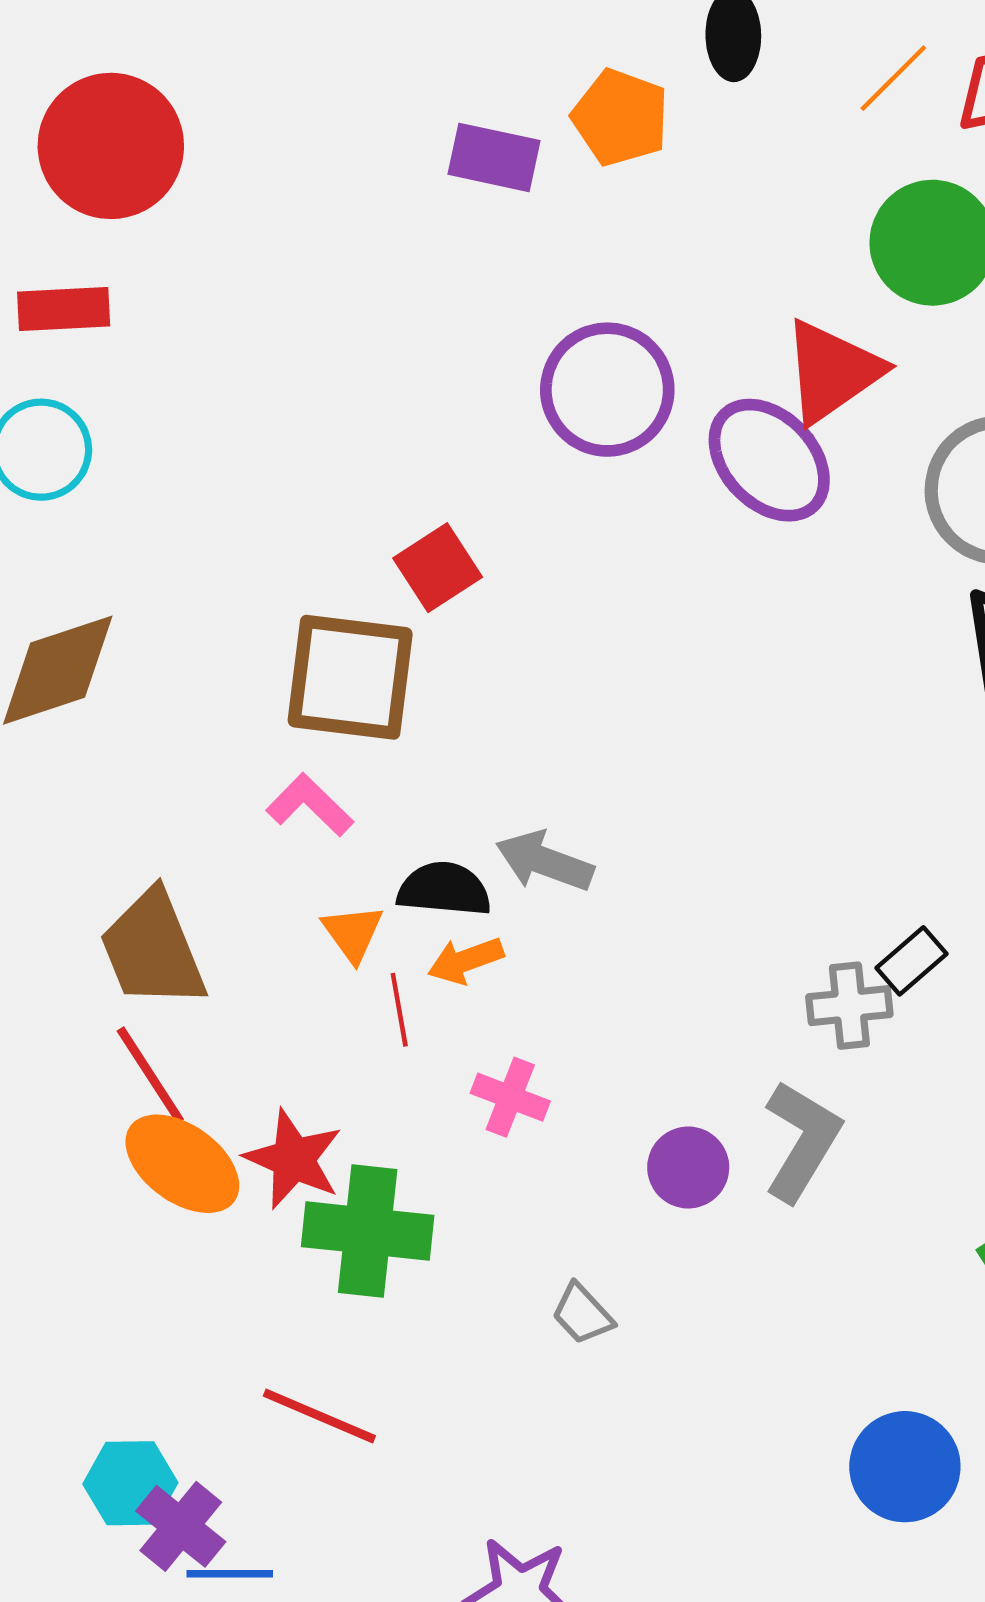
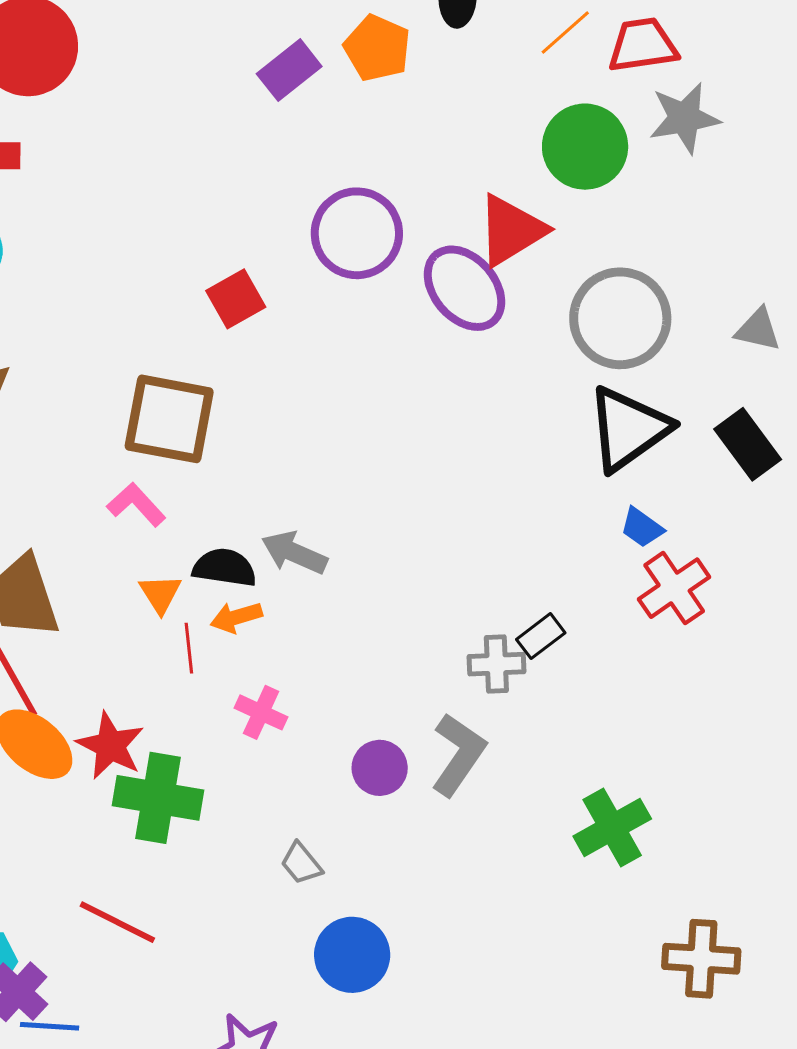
purple rectangle: (494, 157) -> (289, 70), turned -54
red square: (438, 568) -> (236, 299), moved
blue circle: (905, 1467) -> (352, 955), moved

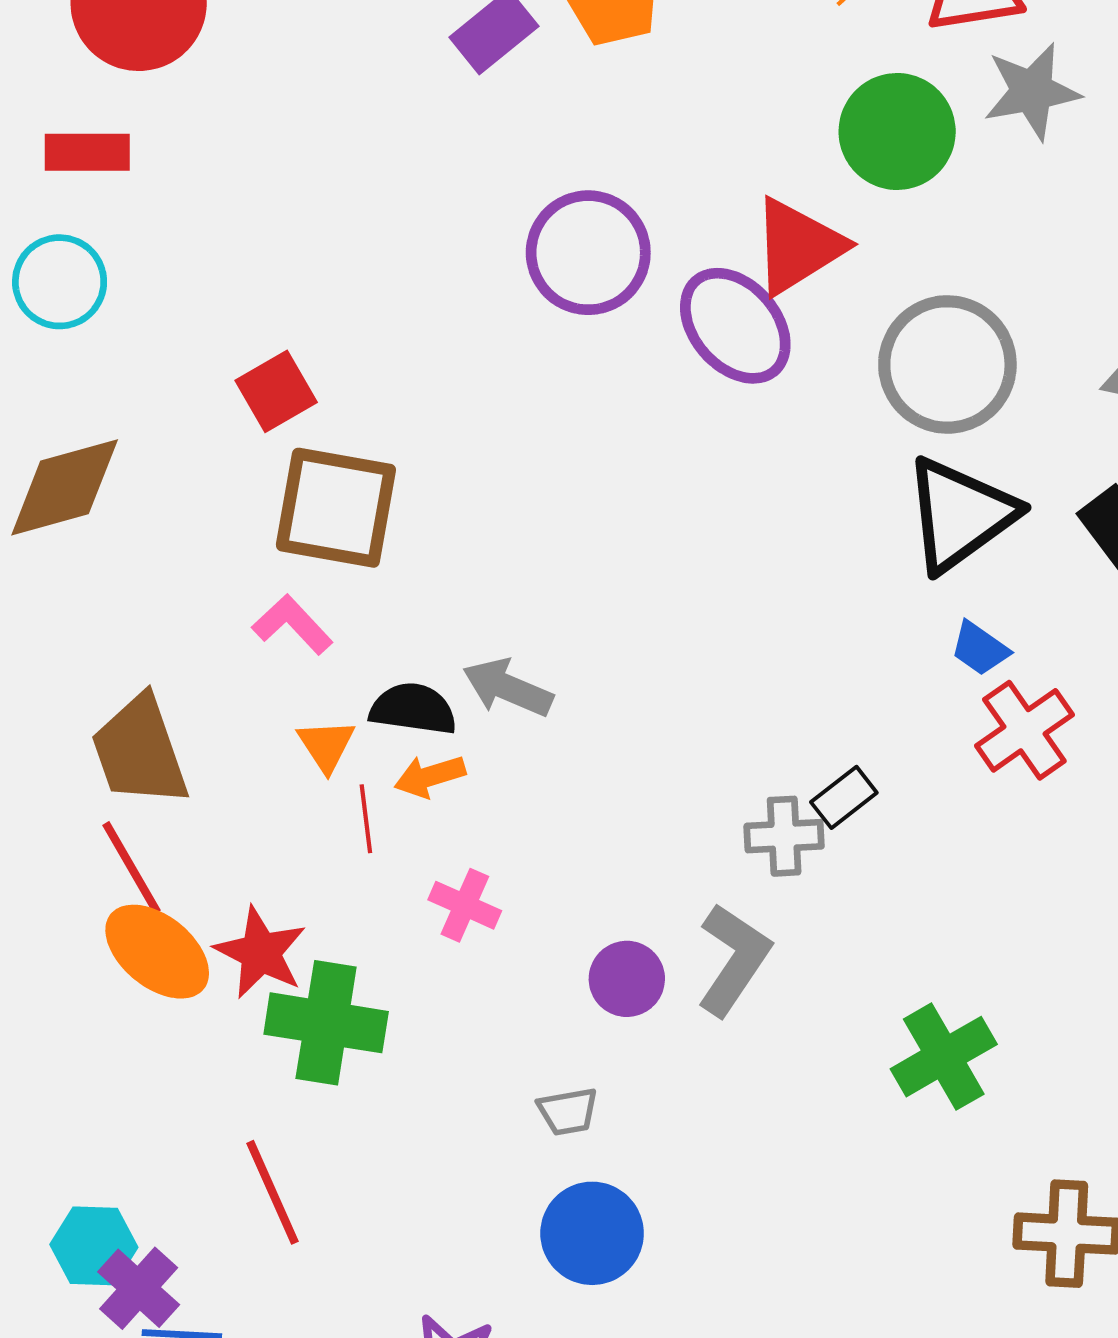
red square: (236, 299) -> (276, 391), moved
gray trapezoid: (301, 863) -> (568, 1111), moved, turned -60
red line: (117, 922) -> (273, 1192), turned 40

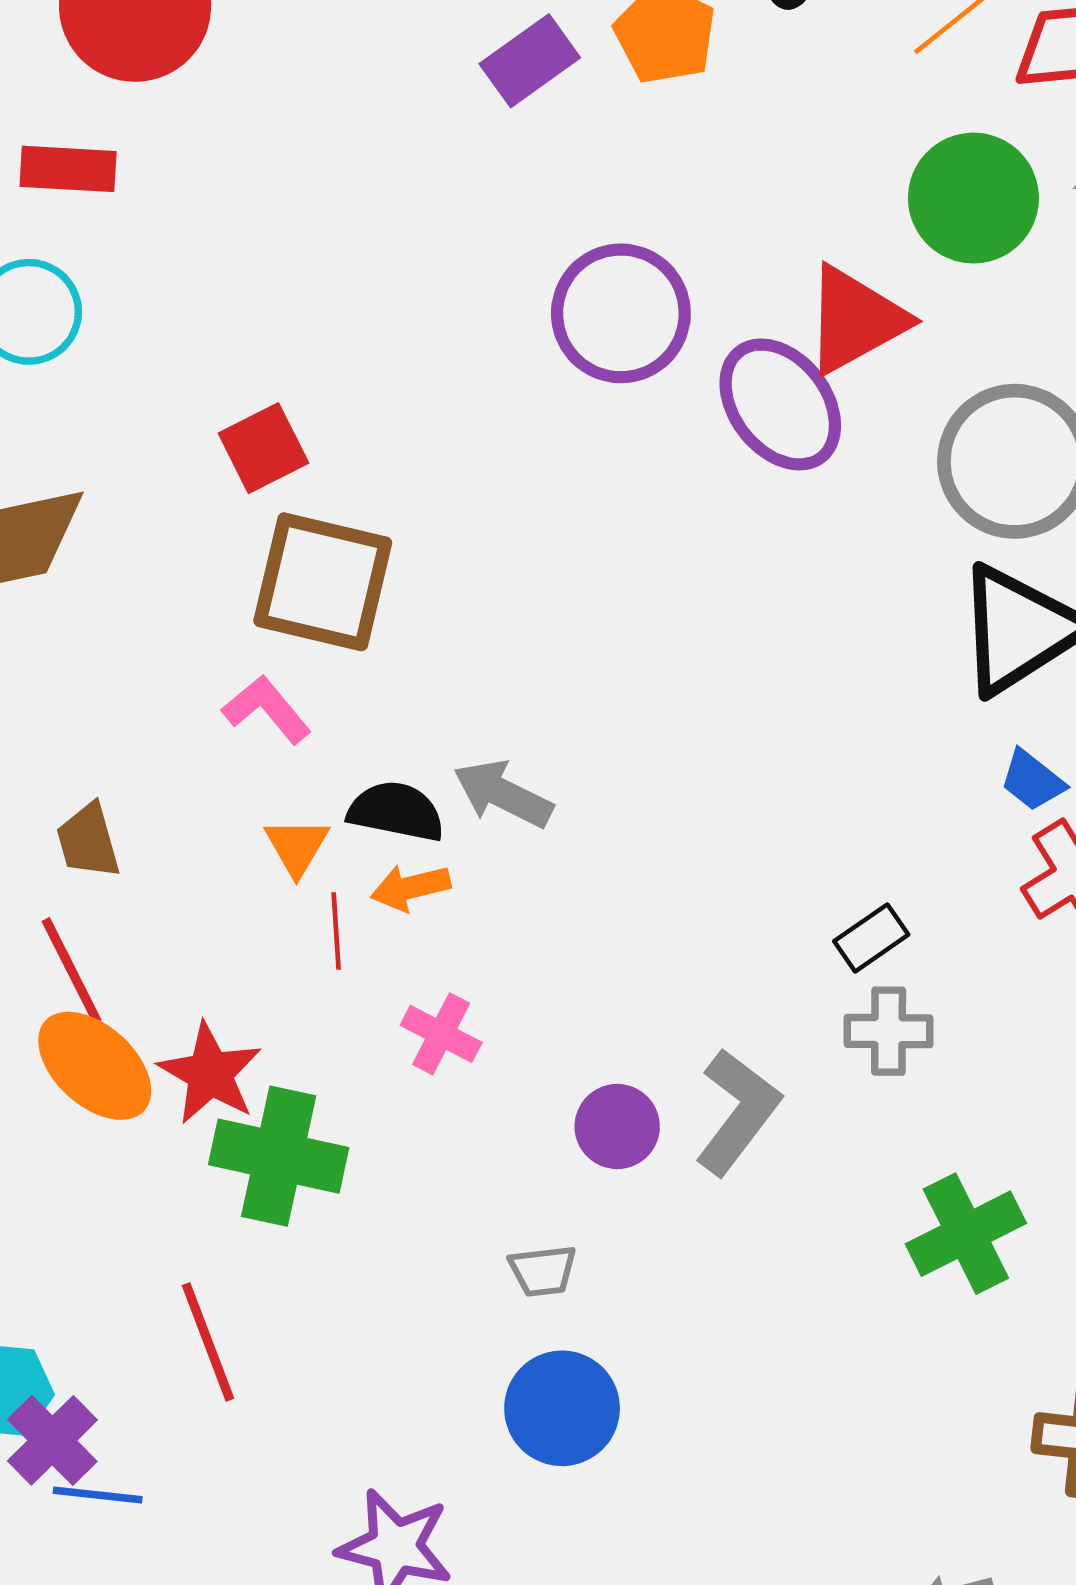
brown trapezoid: (140, 751) -> (88, 841), size x0.6
gray cross: (784, 836) -> (889, 1031), moved

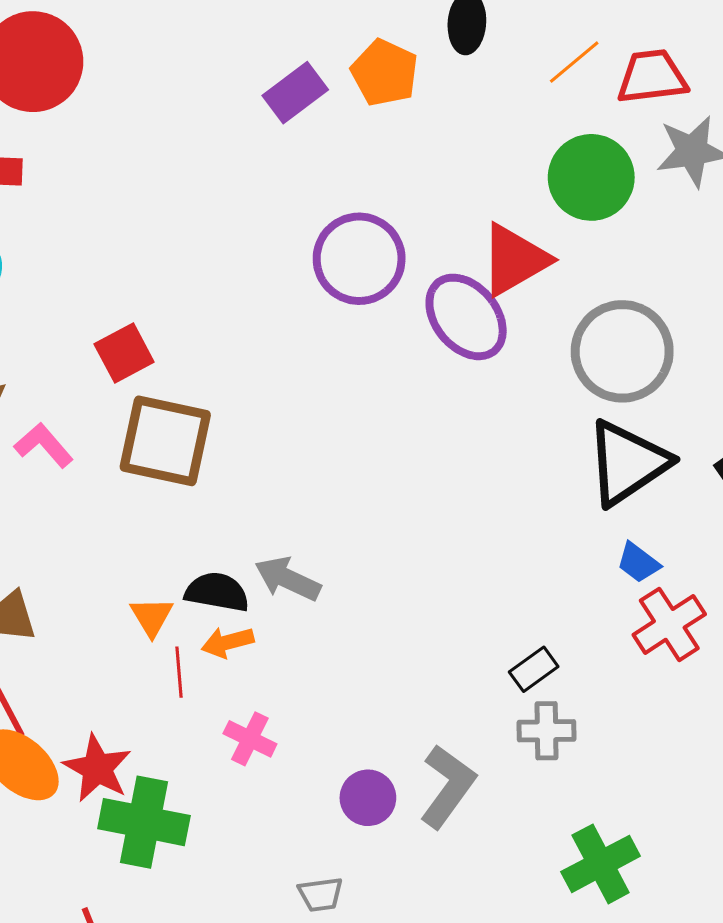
pink L-shape: (267, 709) -> (44, 445), moved

